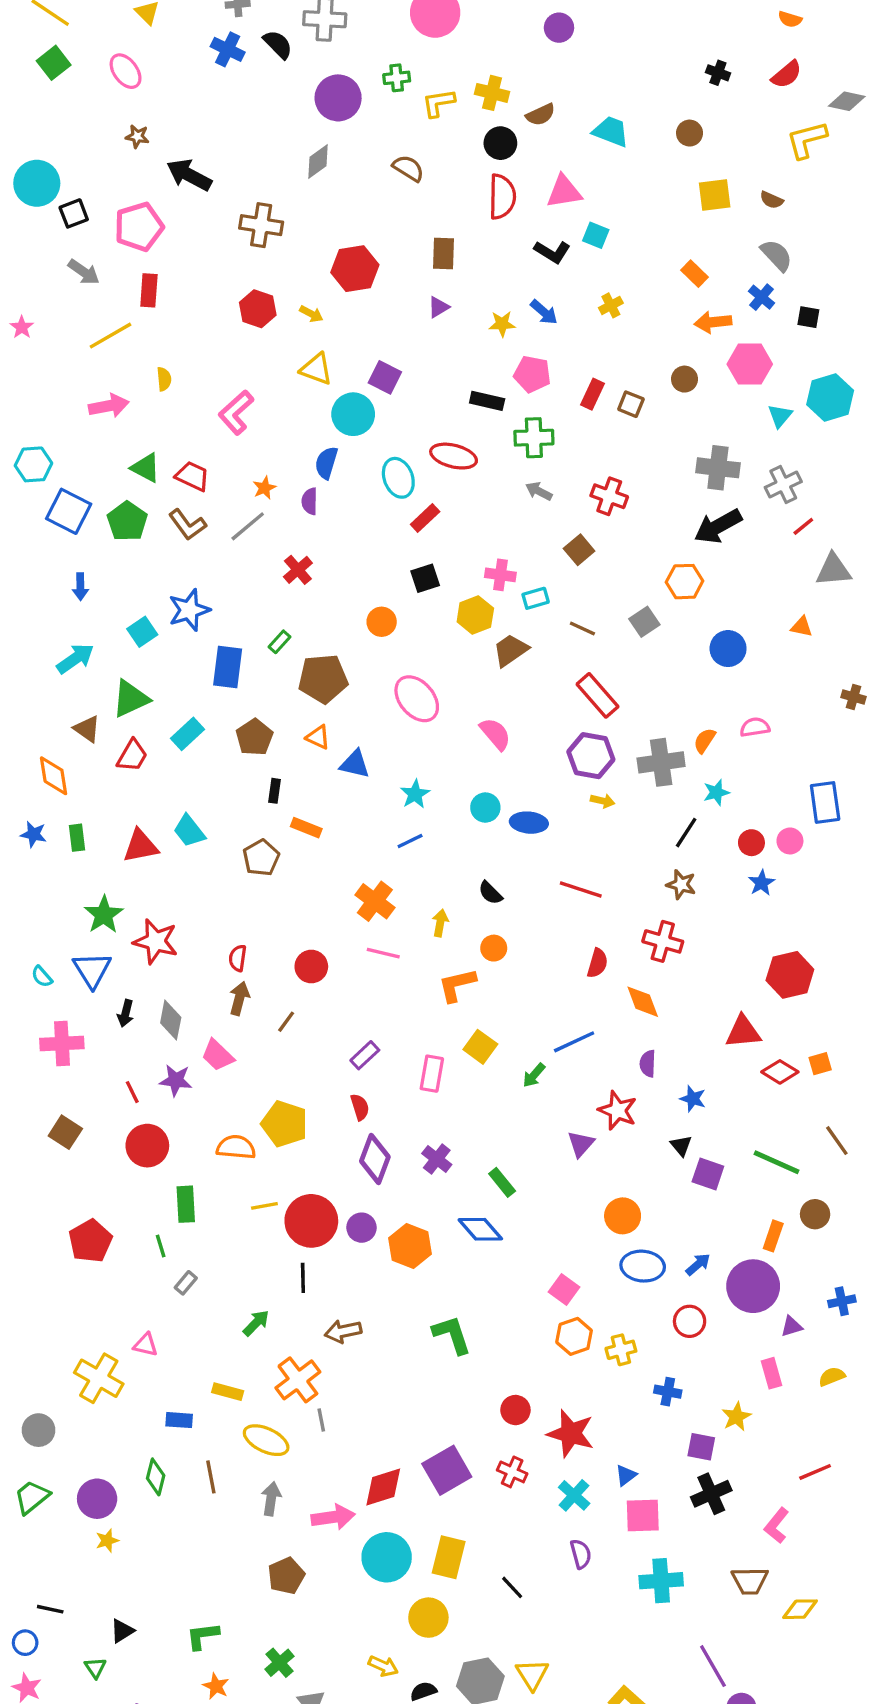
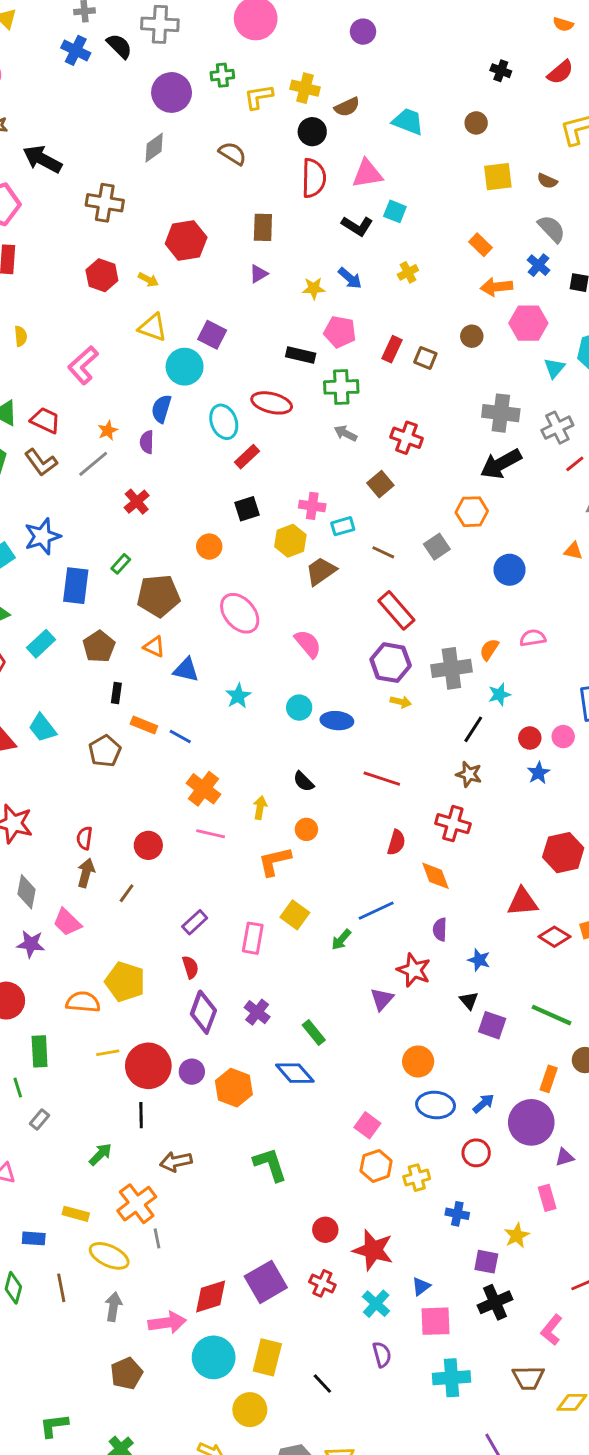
blue line: (410, 841) -> (180, 737), moved, turned 55

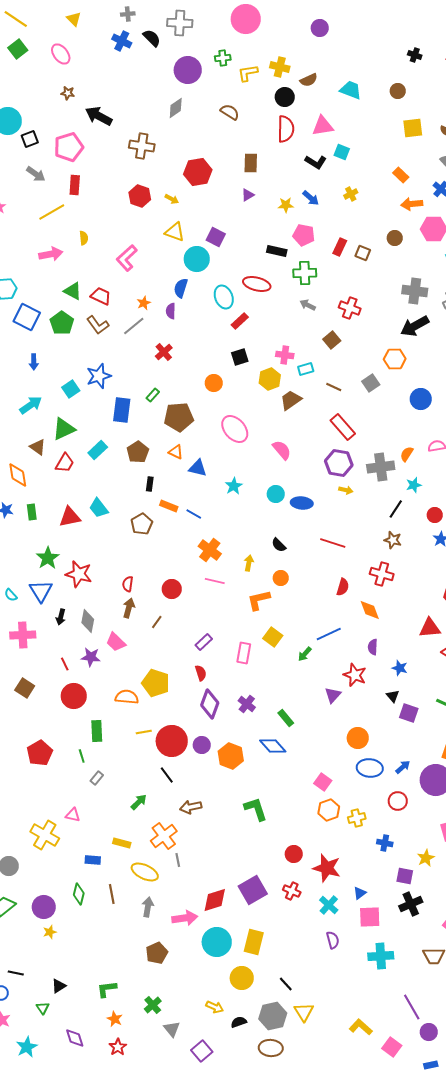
black line: (141, 1115) -> (167, 775), turned -36
black line: (322, 1384) -> (286, 984), moved

